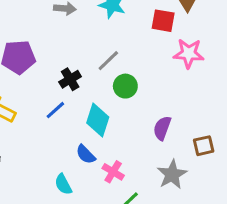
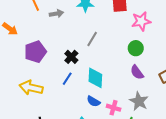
green circle: (125, 86) -> (136, 48), moved
purple semicircle: (162, 128) -> (137, 72), turned -42
gray star: (172, 174) -> (139, 101), moved

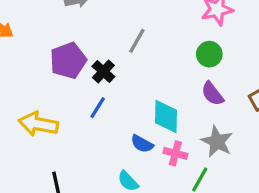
purple pentagon: (35, 52) -> (68, 61), moved
cyan diamond: (95, 78) -> (166, 116), moved

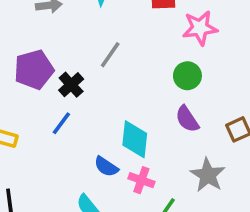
gray star: (217, 142) -> (208, 175), moved

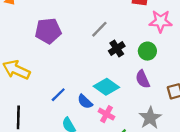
black cross: (71, 85) -> (117, 48), moved
blue line: (61, 123) -> (58, 95), moved
cyan diamond: (135, 139) -> (106, 87), turned -70

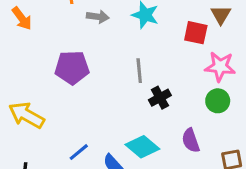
gray line: (99, 29) -> (139, 71), turned -54
green circle: (147, 51) -> (218, 101), moved

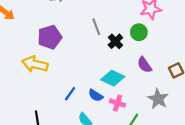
green circle: (218, 101) -> (139, 32), moved
yellow arrow: (26, 115) -> (35, 64), moved

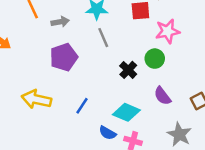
gray line: (96, 27) -> (103, 38), moved
purple pentagon: (50, 37) -> (64, 57), moved
blue line: (70, 94) -> (82, 106), moved

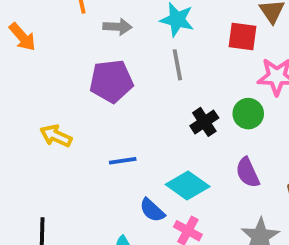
yellow arrow: (36, 99) -> (56, 136), size x0.7
blue line: (82, 106) -> (123, 161), turned 36

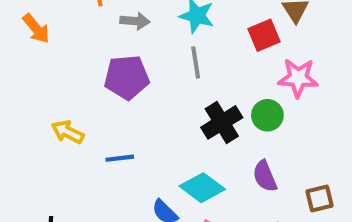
red square: (242, 37) -> (264, 35), turned -32
black cross: (204, 122) -> (222, 122), size x1.4
blue line: (123, 161) -> (120, 158), moved

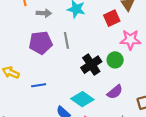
gray line: (196, 62) -> (66, 40), moved
purple semicircle: (265, 176) -> (115, 92), turned -105

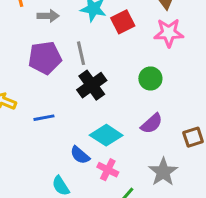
red square: (112, 18) -> (123, 22), moved
pink star: (130, 40) -> (169, 33), moved
black cross: (91, 65) -> (92, 85), moved

